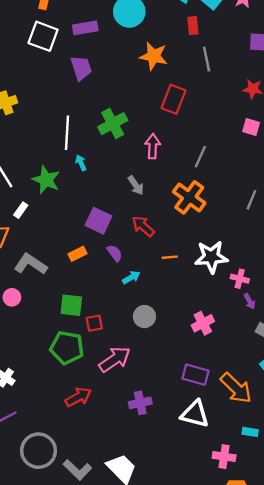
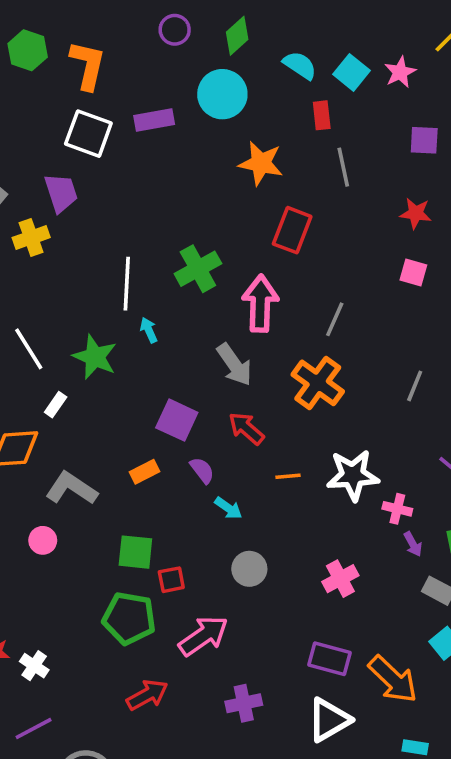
purple trapezoid: (81, 68) -> (61, 193), moved
pink arrow: (153, 146) -> (260, 303), size x1.4
gray arrow: (136, 185) -> (235, 365), size x1.4
cyan arrow: (131, 277) -> (228, 508), turned 66
white triangle: (195, 414) -> (329, 720), turned -44

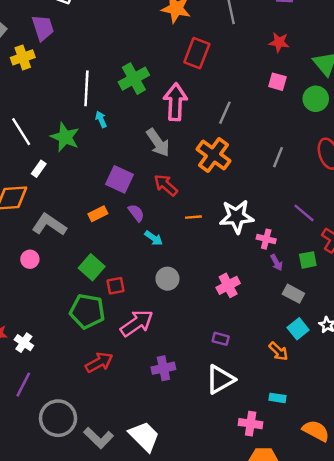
green square: (135, 552) -> (92, 267), turned 35
purple rectangle: (330, 659) -> (221, 339), size x0.6
orange arrow: (393, 679) -> (278, 351), moved, size x0.6
purple line: (34, 729) -> (23, 385), turned -35

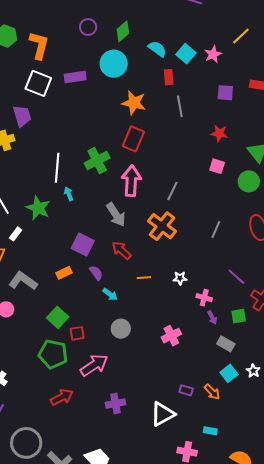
red rectangle: (197, 53) -> (133, 139), moved
white star: (237, 217) -> (180, 278), size x0.5
purple rectangle: (221, 339) -> (186, 390), moved

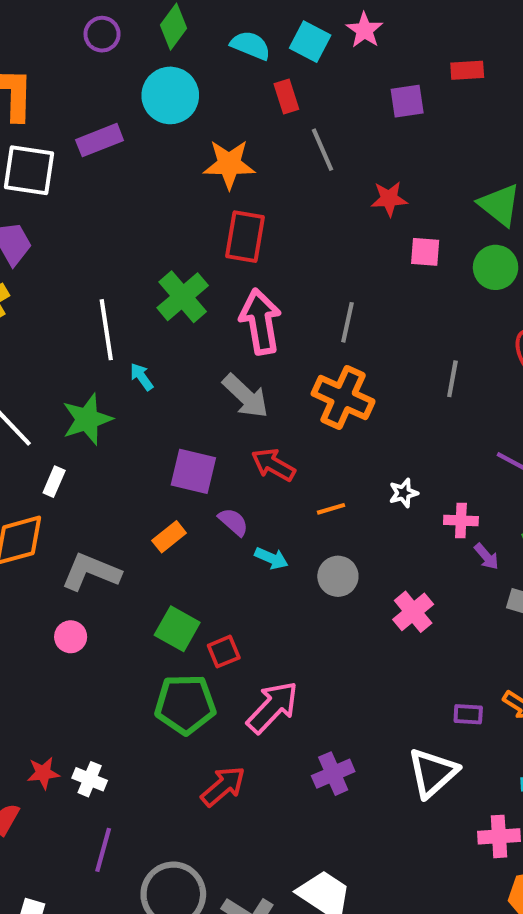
red star: (219, 133) -> (389, 199), moved
green star: (38, 208) -> (87, 419), turned -30
gray circle: (121, 329) -> (338, 576), moved

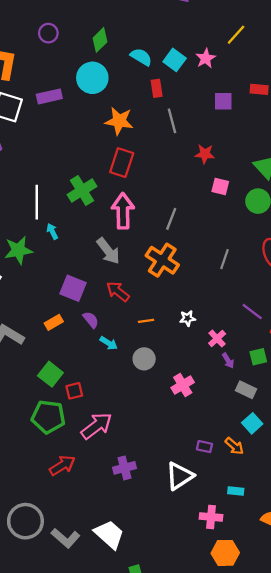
purple circle: (102, 34) -> (48, 33), moved
pink cross: (461, 521) -> (217, 339), turned 36

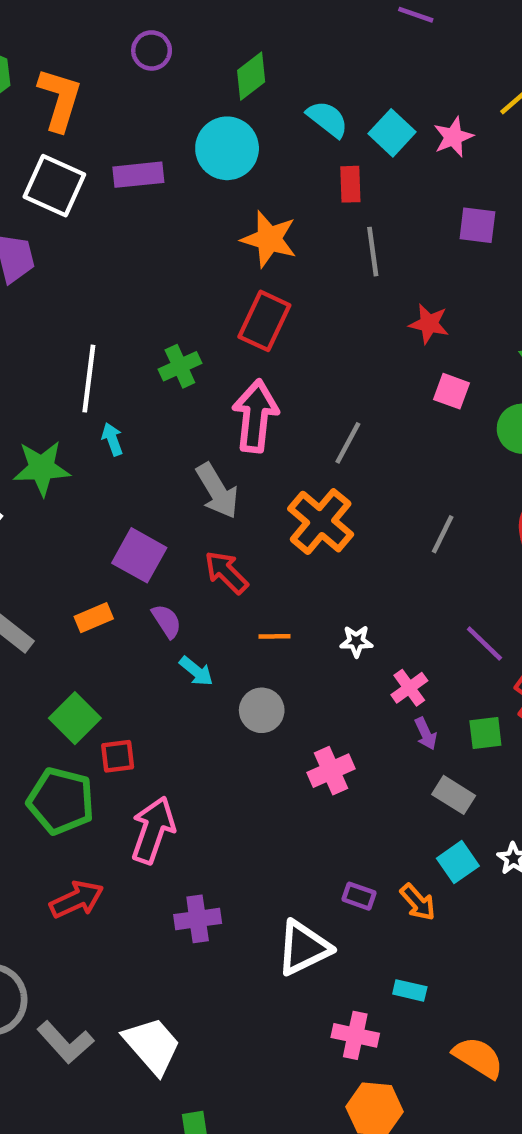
green cross: (82, 190) -> (180, 366), size x0.7
pink arrow: (97, 426) -> (153, 830), turned -40

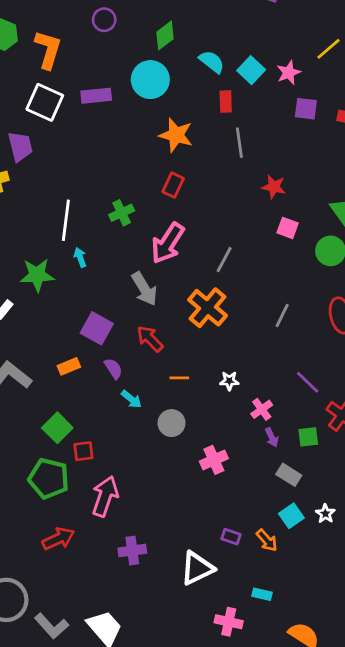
purple square: (477, 225) -> (306, 109), moved
red rectangle: (264, 321) -> (173, 185), size x0.7
pink arrow: (255, 416) -> (168, 243), turned -153

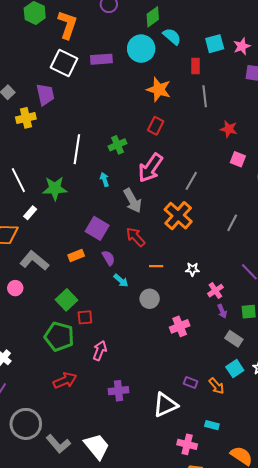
cyan semicircle: (212, 62) -> (172, 36), moved
cyan square: (251, 70) -> (215, 44), turned 30
cyan arrow: (80, 257) -> (104, 179), moved
pink arrow: (105, 496) -> (100, 351), size x0.7

